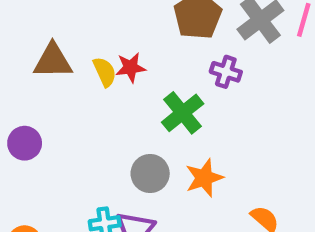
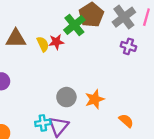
purple cross: (226, 72) -> (128, 46), moved
green cross: (183, 113) -> (74, 25), moved

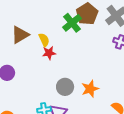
brown triangle: (16, 39) -> (20, 35), turned -30
red star: (56, 42) -> (49, 53), moved

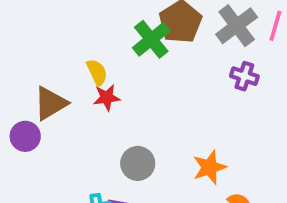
brown triangle: (20, 35) -> (50, 103), moved
orange star: (90, 89) -> (209, 167), moved

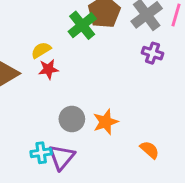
yellow semicircle: (97, 72) -> (41, 50), turned -96
orange star: (209, 167) -> (106, 122), moved

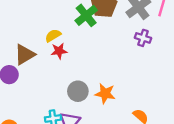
orange star: (106, 122) -> (105, 94), turned 30

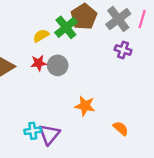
yellow semicircle: (53, 36) -> (41, 36), moved
gray circle: (78, 91) -> (58, 65), moved

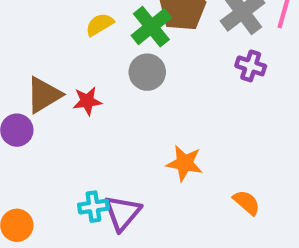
yellow semicircle: (41, 36) -> (100, 25), moved
red star: (39, 63) -> (87, 101), moved
gray circle: (58, 65) -> (147, 72), moved

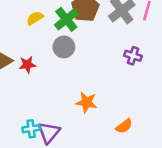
purple cross: (251, 66) -> (133, 56), moved
orange semicircle: (247, 202) -> (124, 126), turned 102

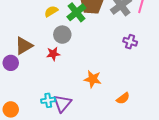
gray circle: (64, 47) -> (62, 35), moved
red star: (27, 65) -> (53, 54), moved

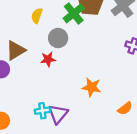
yellow semicircle: (51, 11) -> (37, 16), moved, turned -40

